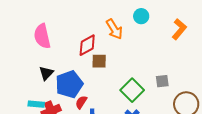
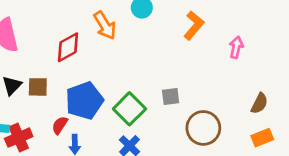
brown square: (99, 61) -> (38, 87), moved
blue pentagon: (69, 84) -> (84, 101), moved

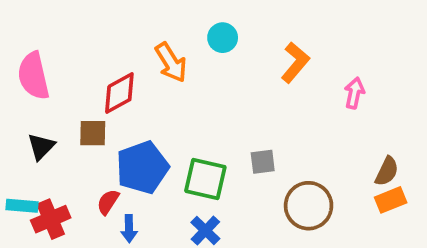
brown square: (38, 87) -> (93, 133), moved
green square: (129, 109) -> (205, 179), turned -32
orange rectangle: (262, 138) -> (391, 200), moved

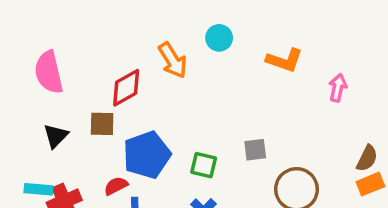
orange L-shape: (295, 62) -> (284, 60), turned 69
green square: (205, 179) -> (204, 165), size x0.7
red semicircle: (108, 202) -> (116, 186), turned 30

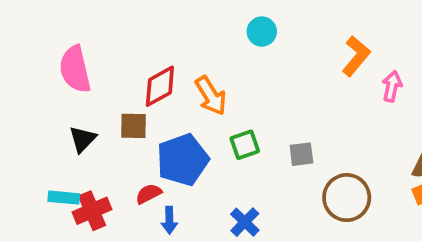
orange arrow: (173, 60) -> (211, 96), moved
orange L-shape: (284, 60) -> (356, 56), moved, turned -69
green square: (204, 165) -> (245, 145), moved, turned -32

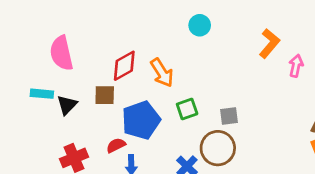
cyan rectangle: (64, 198) -> (42, 94), moved
brown circle: (347, 198) -> (218, 148), moved

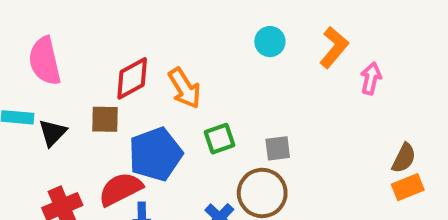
cyan circle: (200, 25) -> (270, 42), moved
red semicircle: (116, 145) -> (120, 189), size x1.6

